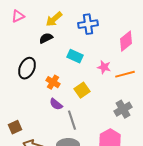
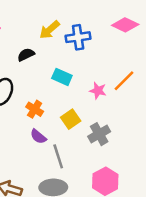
yellow arrow: (54, 19) -> (49, 30), moved
pink diamond: (126, 41) -> (125, 25), moved, turned 65
orange line: (125, 74) -> (124, 81), moved, turned -30
gray cross: (123, 109) -> (99, 134), moved

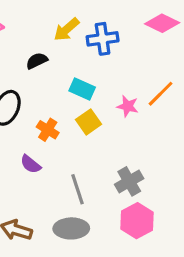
yellow square: (71, 119) -> (88, 122), moved
gray cross: (99, 134) -> (129, 181), moved
purple semicircle: (38, 137) -> (30, 164), moved

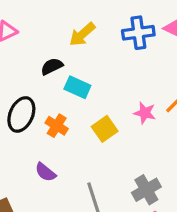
blue cross: (103, 39) -> (138, 33), moved
cyan rectangle: (82, 89) -> (77, 87), moved
orange cross: (48, 130) -> (57, 126), moved

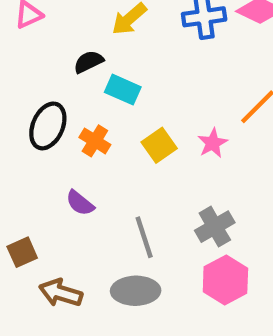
pink star: (145, 113) -> (213, 143), moved, turned 30

